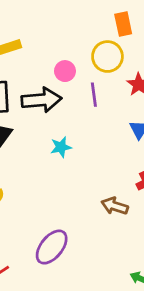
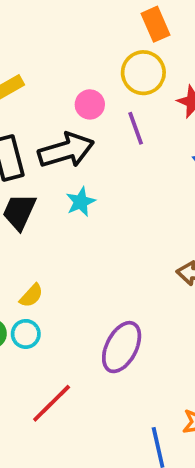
cyan star: (61, 147) -> (81, 202), moved

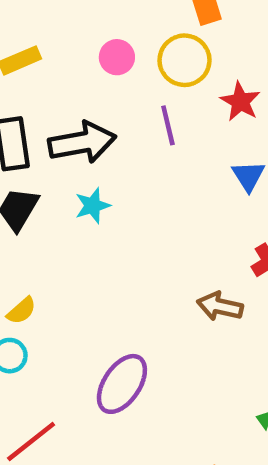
pink circle: (90, 104) -> (117, 57), moved

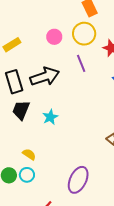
cyan star: (93, 206) -> (50, 117), moved
yellow semicircle: (21, 311) -> (29, 154), turned -96

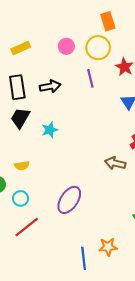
black arrow: (45, 76) -> (50, 86), size x0.7
yellow semicircle: (29, 154) -> (22, 166), turned 128
cyan circle: (27, 175) -> (21, 198), moved

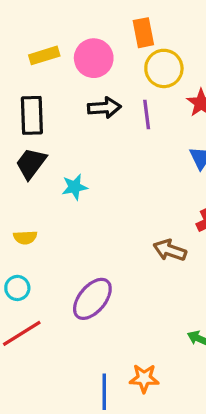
orange rectangle: (108, 21) -> (143, 33), moved
pink circle: (66, 46) -> (94, 58), moved, size x1.5
black arrow: (50, 86) -> (104, 108), moved

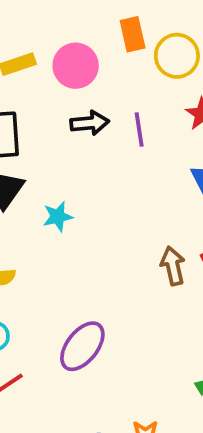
yellow circle: (164, 68) -> (177, 56), moved
brown arrow: (170, 250) -> (173, 266), moved, turned 60

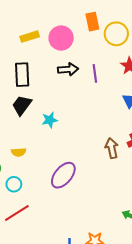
purple ellipse: (82, 346) -> (63, 175), moved

